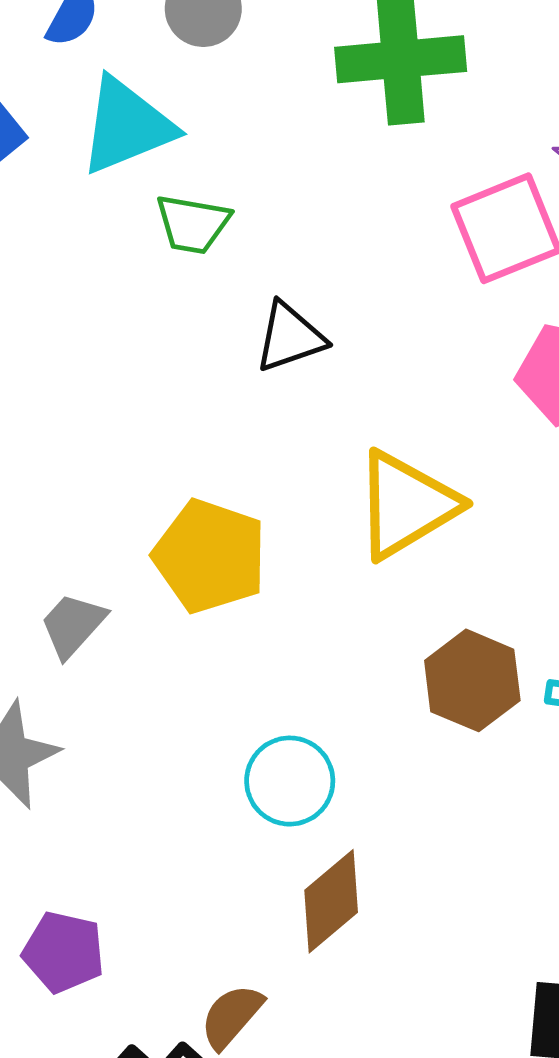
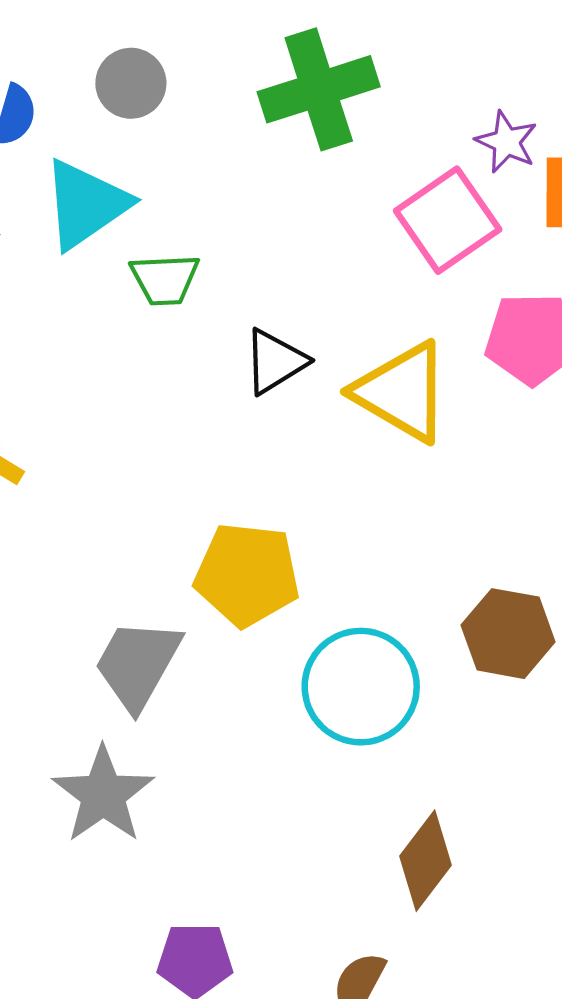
yellow triangle: (406, 505) -> (402, 392), moved, turned -46
gray trapezoid: (73, 625) -> (138, 664), size x1.5
cyan circle: (290, 781) -> (361, 687), moved, size x1.4

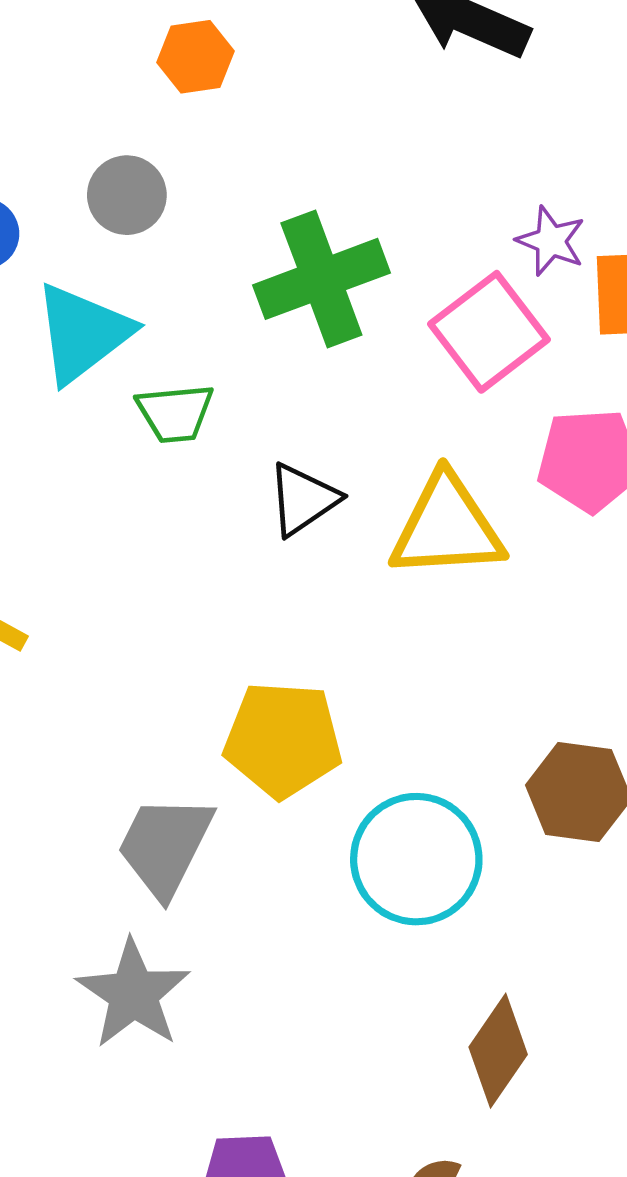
green cross: (319, 89) -> (321, 279), moved
yellow triangle: (402, 392) -> (447, 527), turned -31

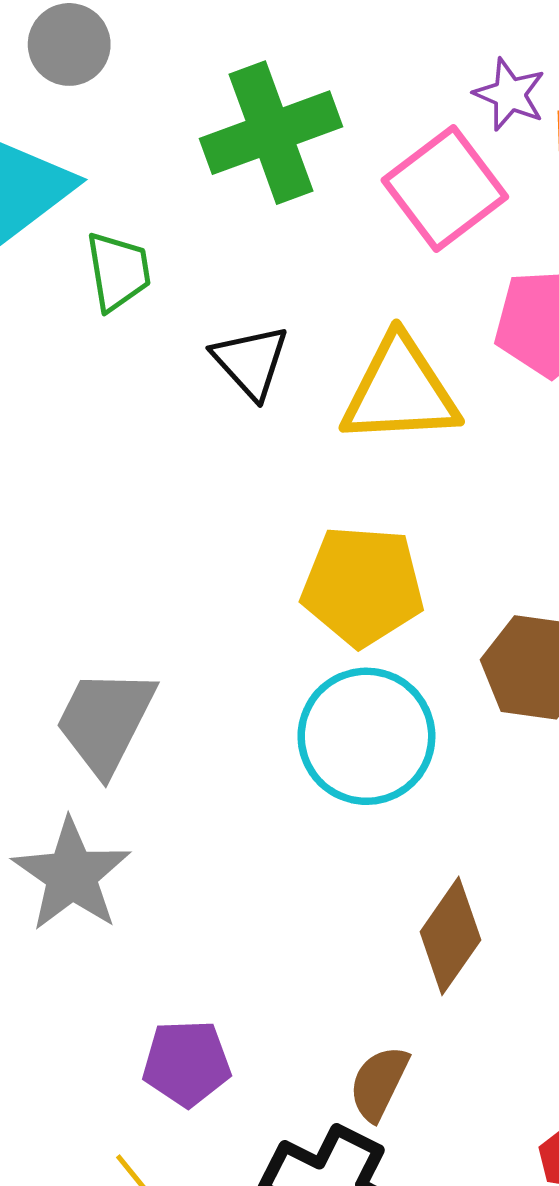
green trapezoid: (175, 413) -> (118, 271), turned -94
black triangle: (303, 499) -> (251, 362), turned -38
yellow pentagon: (283, 740) -> (363, 586), moved

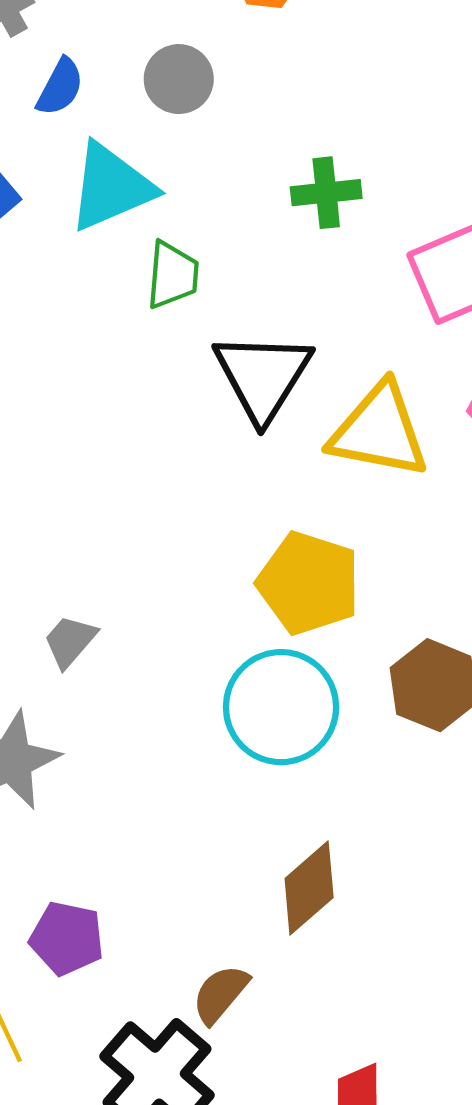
green cross: (271, 133) -> (326, 193), size x0.6
black triangle: (251, 362) -> (263, 376), size x1.5
gray trapezoid: (105, 721) -> (70, 641), size x0.6

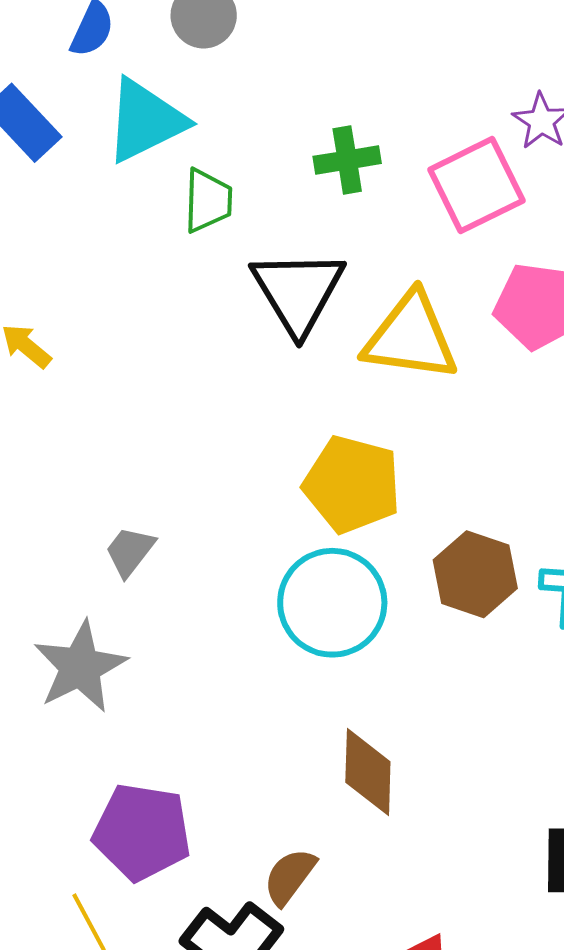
green cross: (326, 193) -> (347, 160), moved
brown diamond: (309, 888) -> (368, 772), turned -44
purple pentagon: (67, 938) -> (142, 832), size x1.4

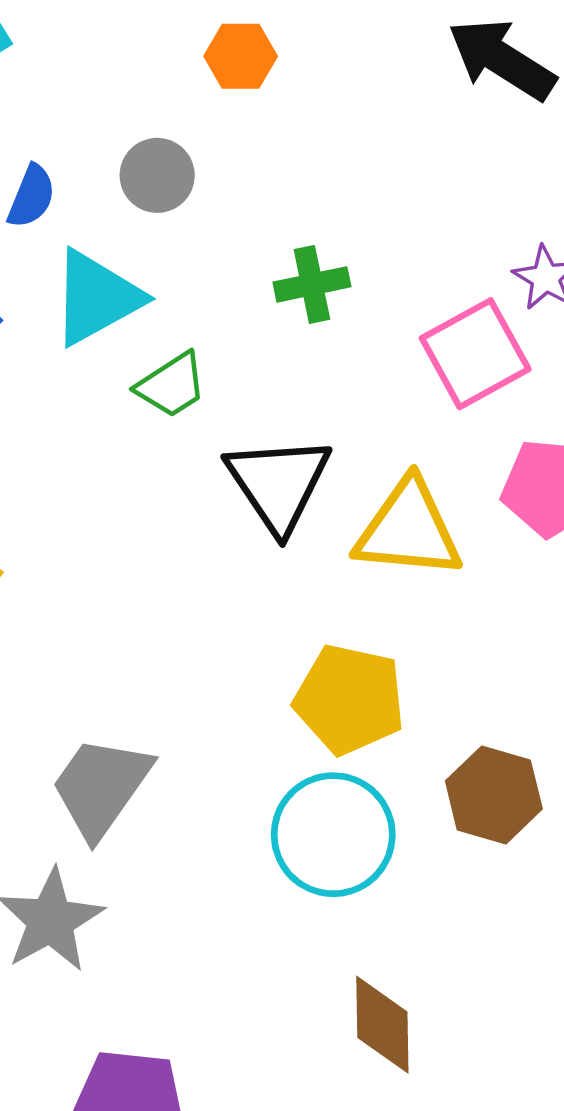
green cross: (347, 160) -> (312, 284), moved
green trapezoid: (208, 201) -> (171, 385), turned 58
gray trapezoid: (130, 551) -> (101, 787), size x1.8

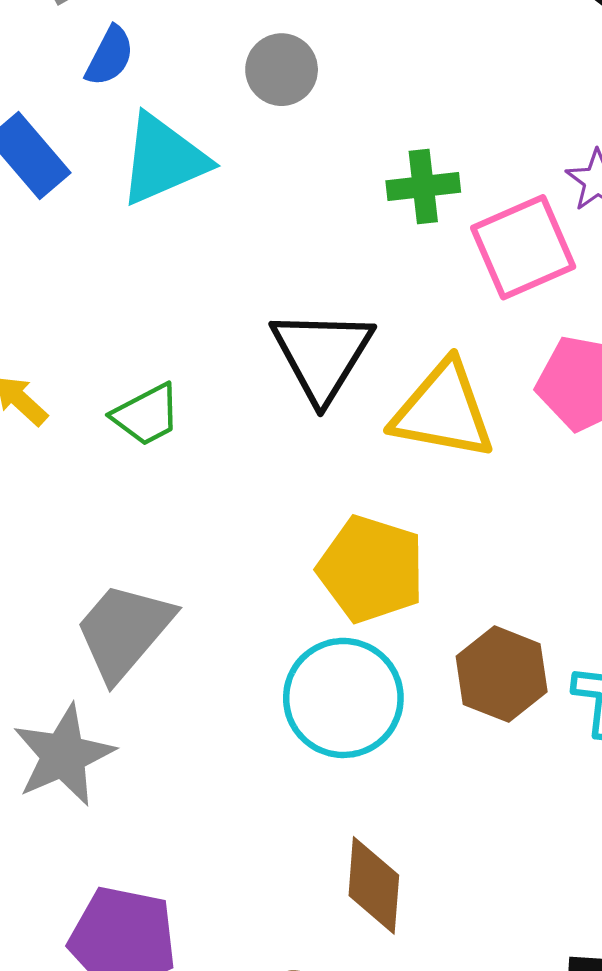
gray circle: (157, 175) -> (282, 70), moved
green cross: (312, 284) -> (423, 187), moved
green trapezoid: (171, 385) -> (146, 415), moved

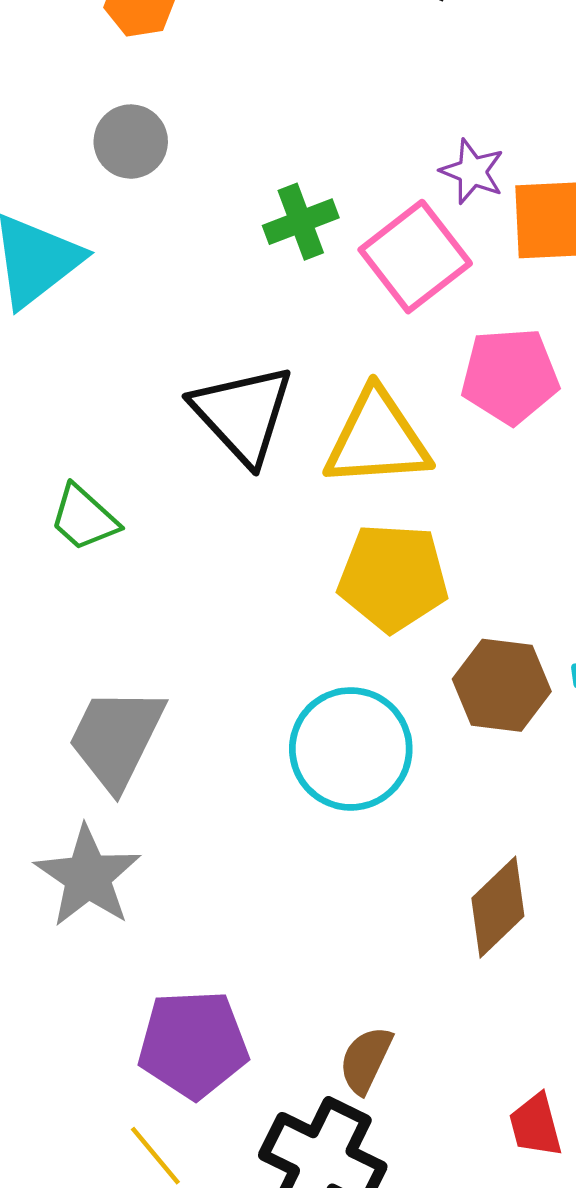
green trapezoid: (146, 415) -> (84, 518), turned 84
yellow pentagon: (371, 569) -> (393, 577), moved
brown diamond: (374, 885) -> (498, 907), moved, turned 56

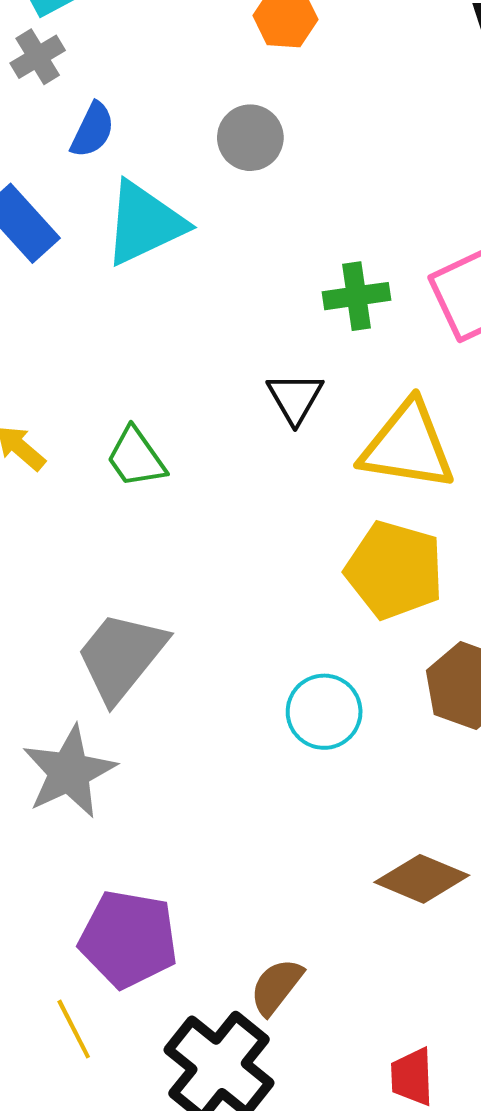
green cross: (301, 222) -> (356, 296), moved
black triangle: (243, 414) -> (295, 398), size x0.6
cyan circle: (351, 749) -> (324, 712), size x0.7
brown diamond: (498, 907) -> (422, 879), turned 54

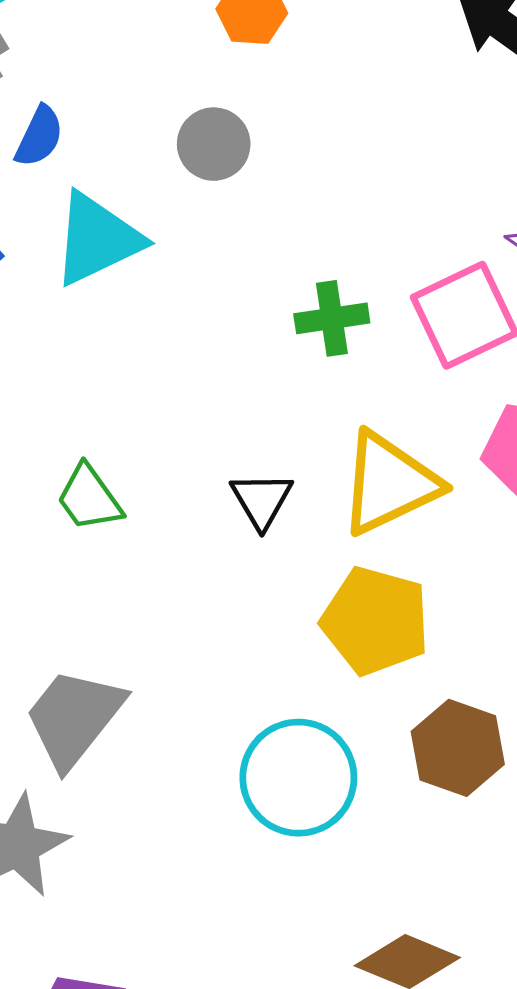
black triangle: (295, 398) -> (262, 500), moved
yellow triangle: (408, 446) -> (389, 483), turned -34
cyan circle: (324, 712) -> (298, 778), size x1.4

